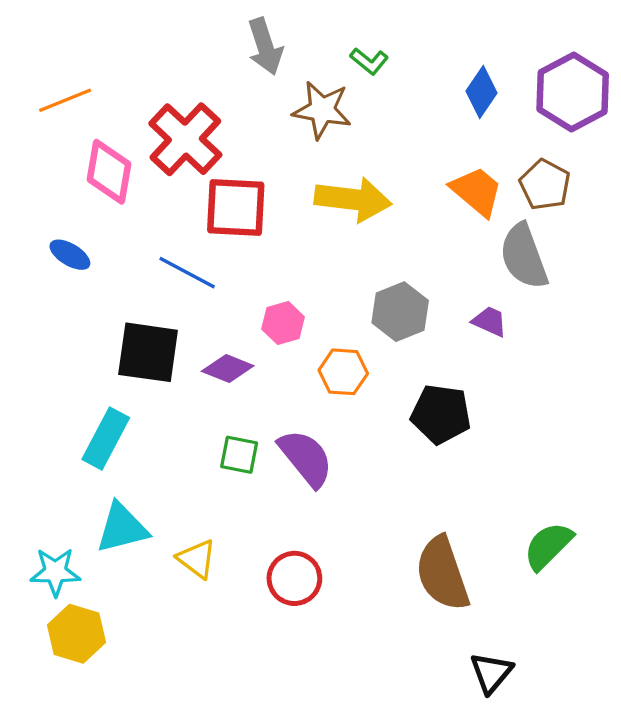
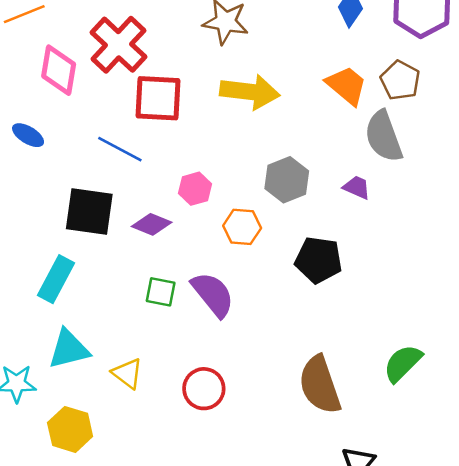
yellow hexagon: (76, 634) -> (70, 429), moved

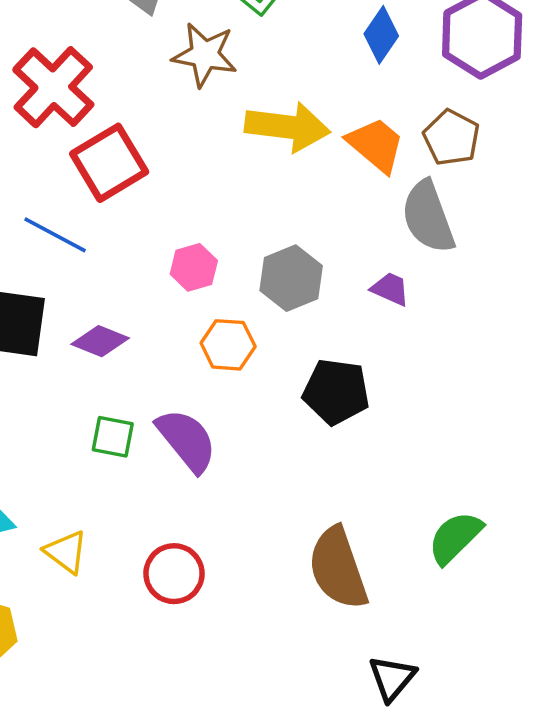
yellow arrow: (250, 92) -> (288, 127), moved
red square: (158, 98) -> (109, 163), turned -34
pink hexagon: (195, 189) -> (194, 267), moved

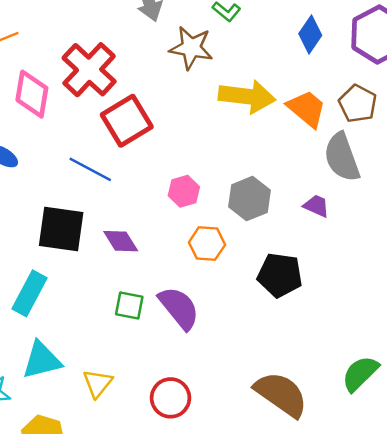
purple diamond: (100, 341) -> (121, 241), turned 36
yellow triangle: (66, 552) -> (98, 383), turned 32
brown semicircle: (338, 568) -> (281, 394), turned 144

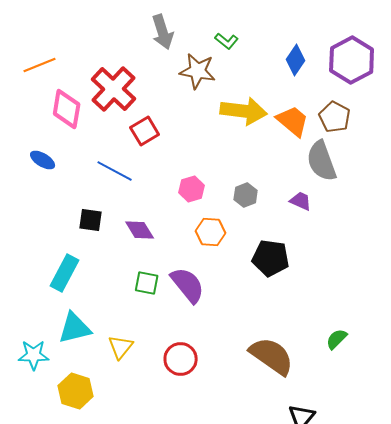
red square: (127, 121) -> (145, 131), size x0.7
gray hexagon: (250, 199) -> (246, 195), size x0.7
black square: (61, 229) -> (91, 220), size x0.6
green semicircle: (360, 374) -> (337, 339), size x0.7

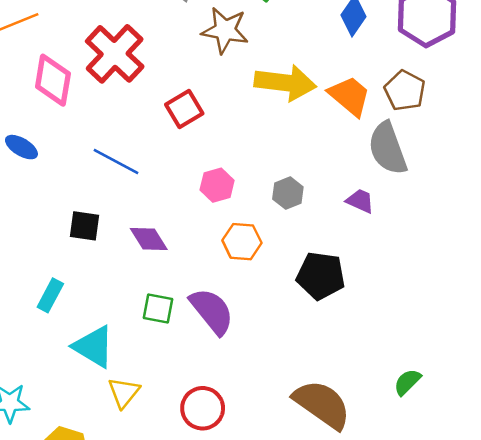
red square: (145, 131) -> (184, 109), moved
cyan rectangle: (65, 273) -> (50, 295), size x0.7
cyan triangle: (75, 328) -> (94, 347), moved, turned 45

